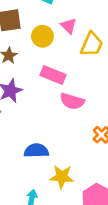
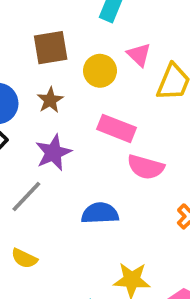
blue semicircle: (36, 151) -> (100, 213), moved

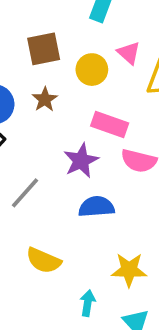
purple star: (53, 153) -> (81, 161), moved
yellow semicircle: (24, 258) -> (44, 260), moved, size x1.4

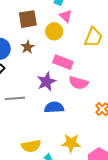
pink triangle: (129, 53) -> (66, 16), moved
gray line: (25, 193) -> (15, 98), turned 42
yellow semicircle: (44, 260) -> (31, 146), moved, turned -36

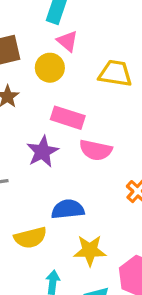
yellow trapezoid: (93, 37) -> (115, 73), turned -100
blue semicircle: (54, 107) -> (68, 209), moved
yellow semicircle: (31, 146) -> (30, 238), moved

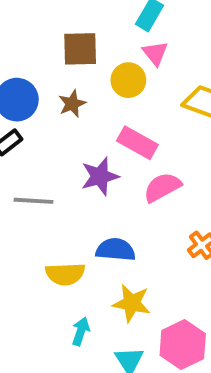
pink semicircle: (96, 150) -> (162, 187), turned 128

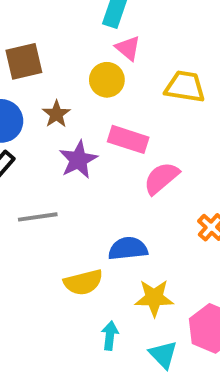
brown square: (80, 49) -> (24, 61), moved
purple star: (100, 176) -> (78, 160), moved

